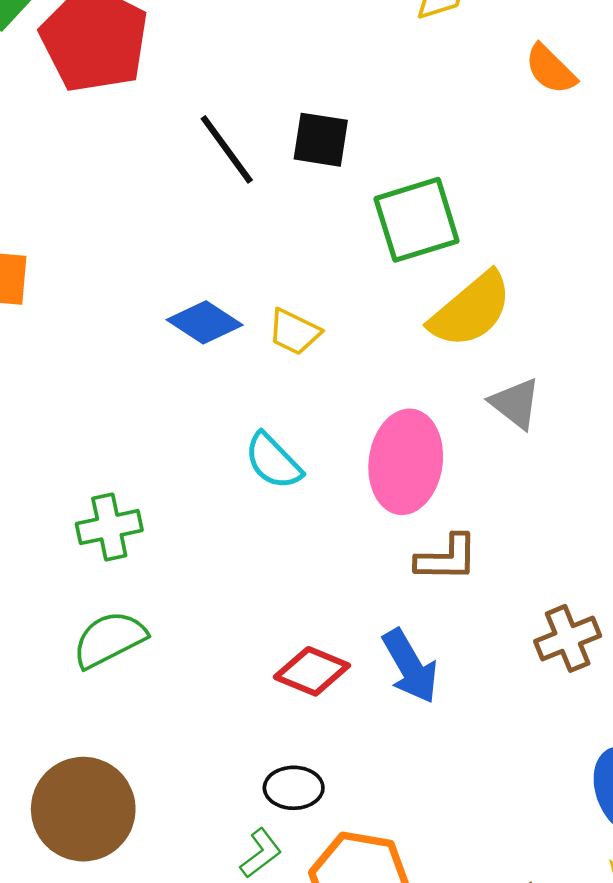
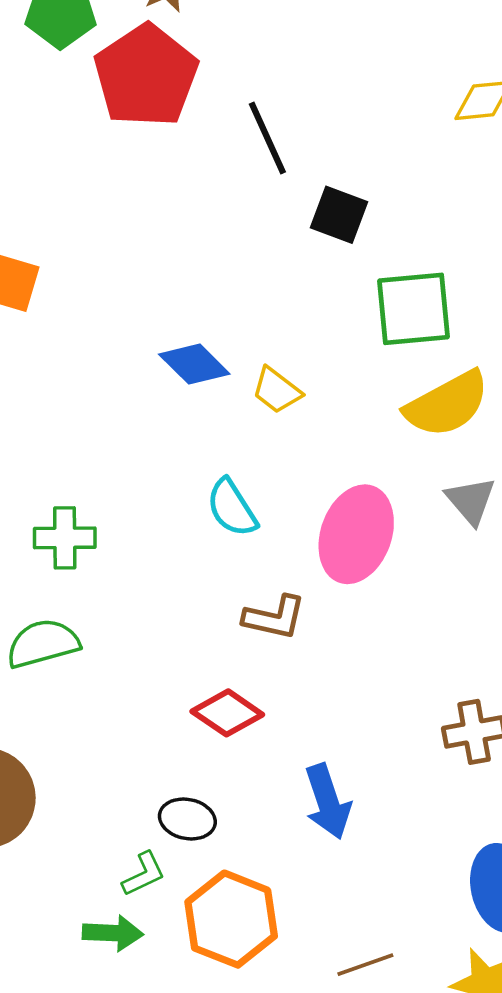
black line: (227, 149) -> (267, 138), moved
brown L-shape: (447, 558) -> (274, 617), moved
blue arrow: (410, 666) -> (328, 802), moved

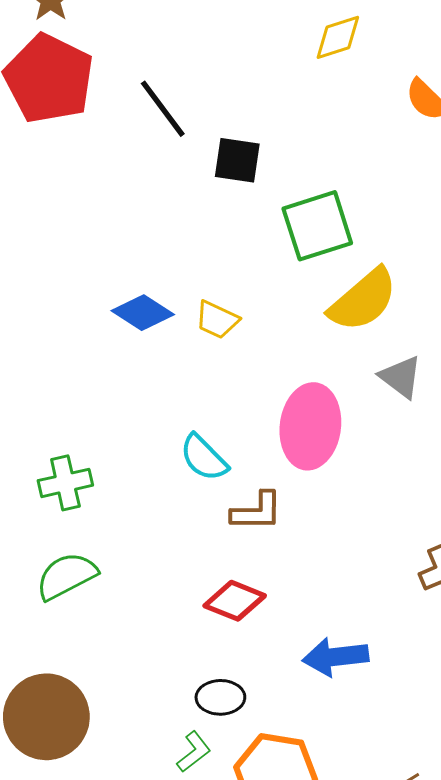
cyan semicircle: (232, 508) -> (204, 458), moved
blue arrow: (328, 802) -> (335, 657), turned 114

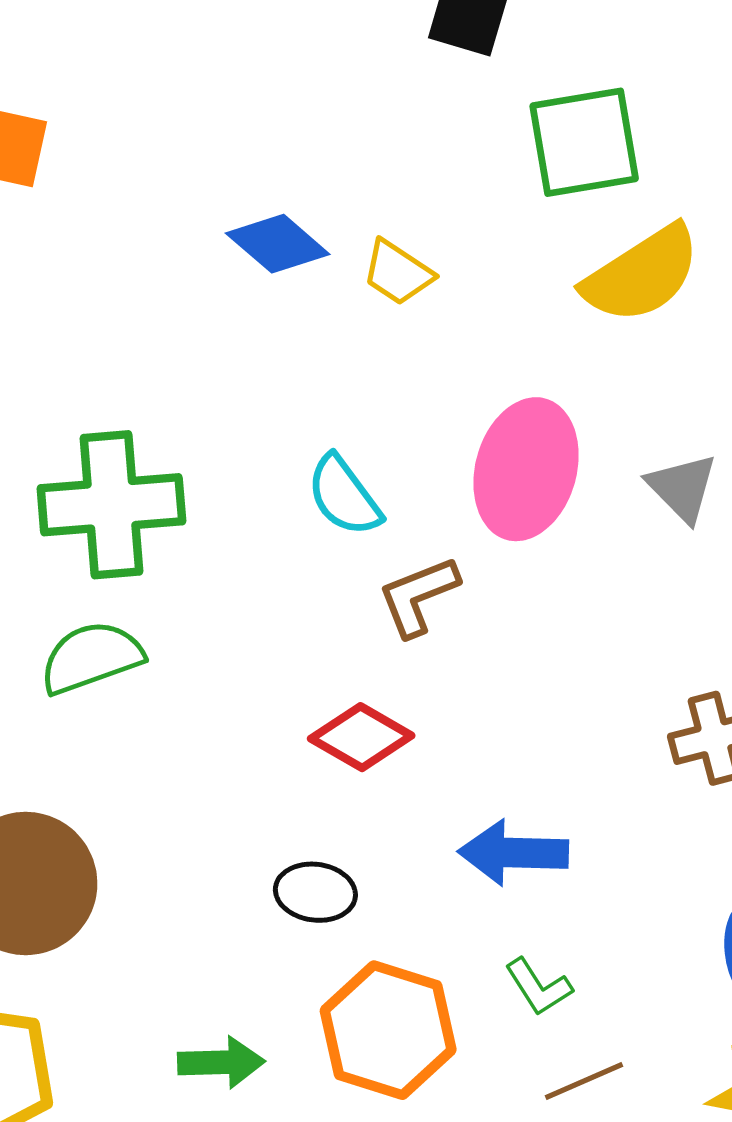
gray triangle: (401, 377) -> (682, 488), moved
green cross: (65, 483) -> (111, 505), size x1.6
brown L-shape: (257, 511) -> (418, 596), turned 150
green L-shape: (194, 752) -> (538, 987), moved, turned 87

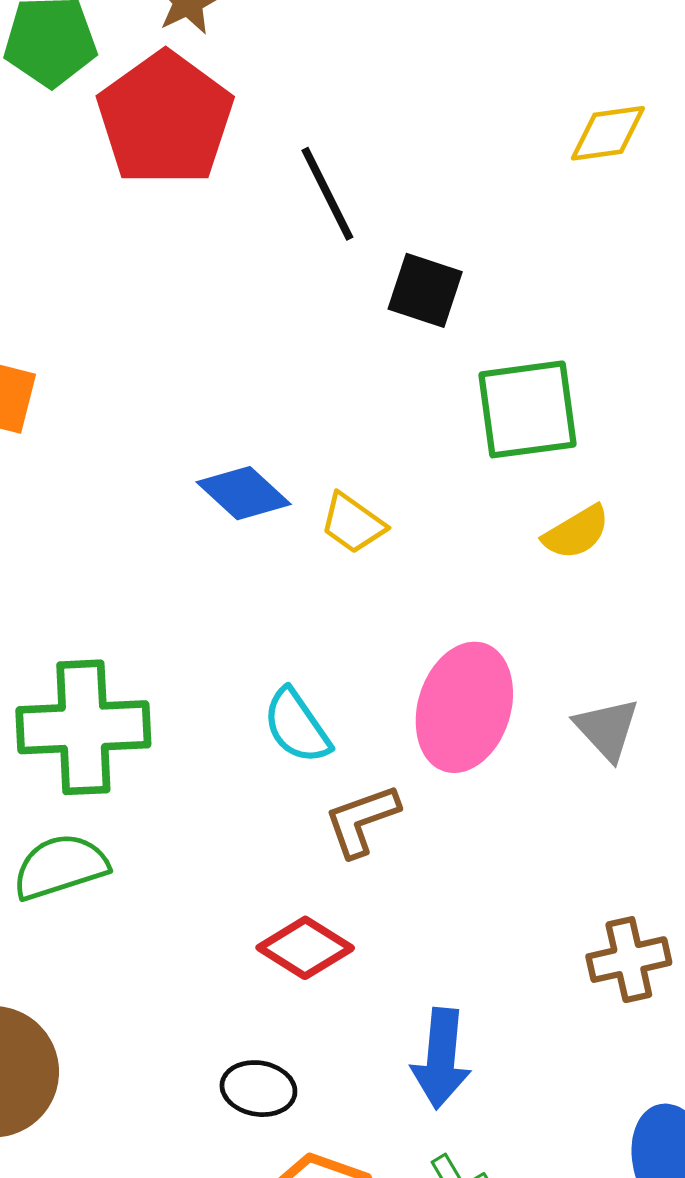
yellow semicircle: (642, 274) -> (576, 532), size x0.6
blue arrow: (513, 853) -> (441, 1058), turned -88

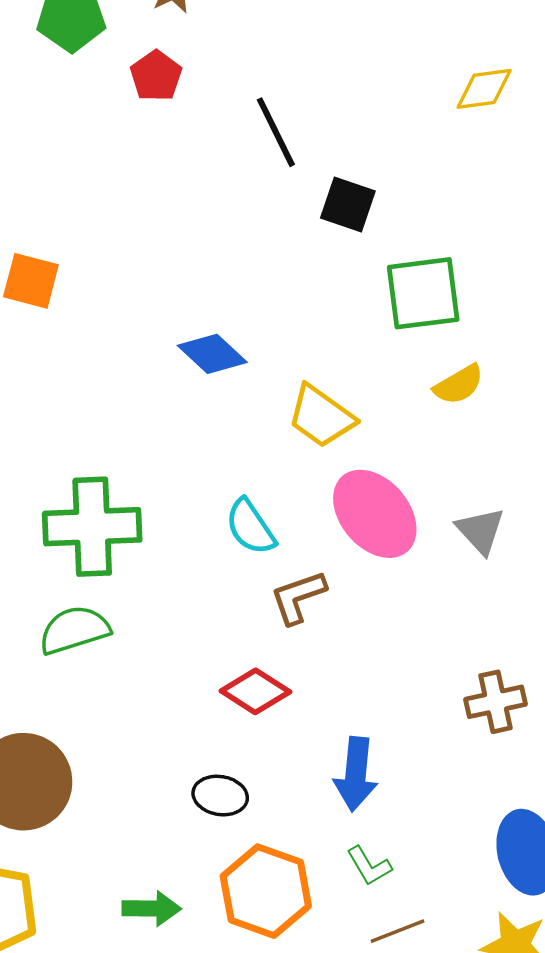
red pentagon: (165, 119) -> (156, 76), size x0.5
yellow trapezoid: (353, 523) -> (321, 416), moved, size x1.4
pink ellipse: (464, 707) -> (375, 514), turned -58

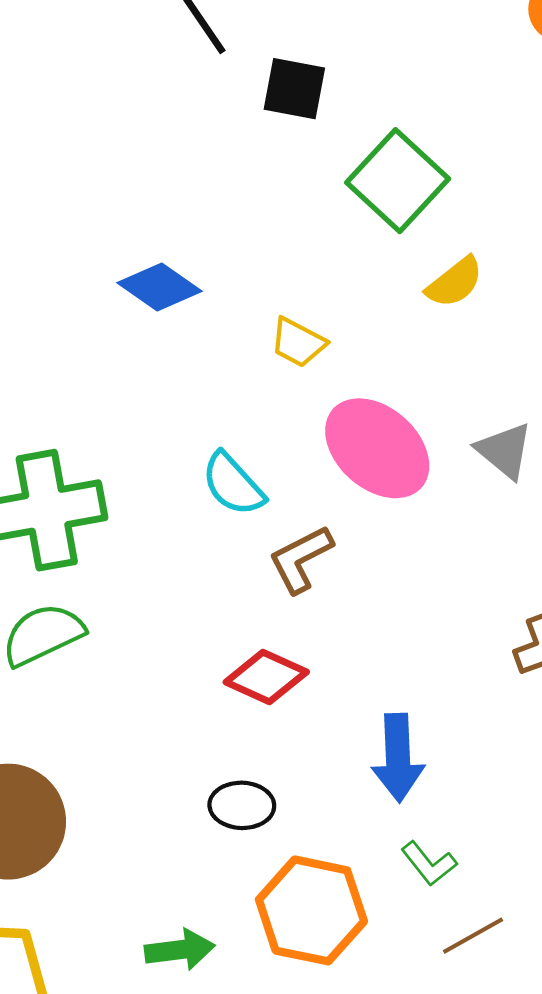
green square: (423, 293) -> (398, 181), turned -32
yellow trapezoid: (321, 416) -> (298, 342), size x0.7

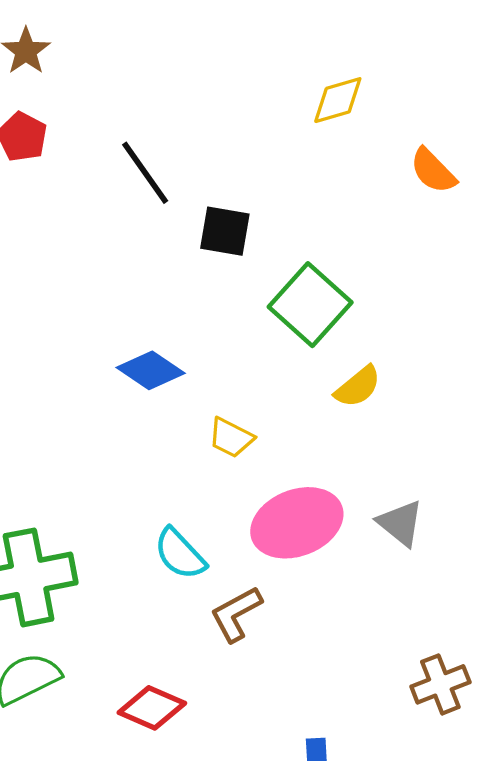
blue diamond: (159, 287) -> (151, 370), moved
pink ellipse: (377, 448) -> (297, 523), turned -62
red diamond: (266, 677) -> (152, 708), moved

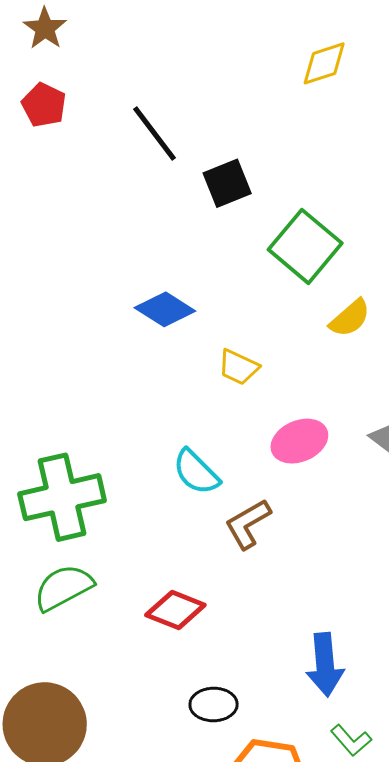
black square: (225, 231) -> (227, 183), turned -30
pink ellipse: (297, 523) -> (299, 441), size x0.7

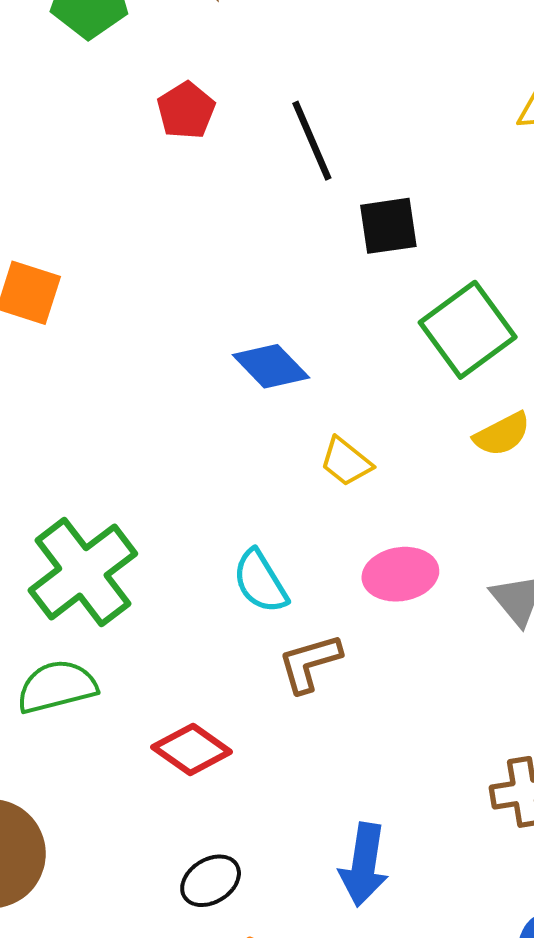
red pentagon: (44, 105) -> (186, 110), moved
green cross: (62, 497) -> (83, 572), turned -38
black ellipse: (214, 704) -> (211, 881), turned -45

